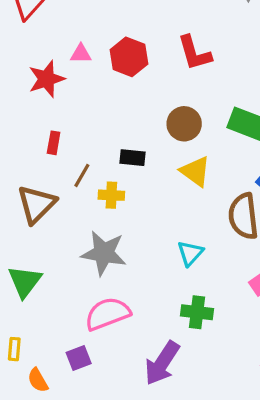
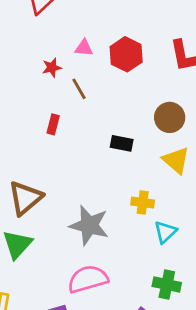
red star: (46, 79) -> (52, 68), size x0.6
brown line: (82, 175) -> (79, 89), moved, turned -65
yellow cross: (111, 195) -> (143, 202), moved
brown triangle: (36, 204) -> (25, 198), moved

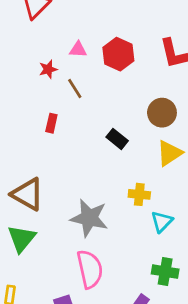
black rectangle: (122, 143) -> (117, 139), turned 30
yellow triangle: (176, 160) -> (169, 153), turned 48
brown triangle: (25, 198) -> (28, 194), turned -48
pink semicircle: (88, 279) -> (90, 269), turned 96

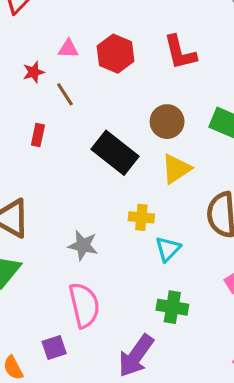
black rectangle: (117, 139) -> (115, 153), size x1.8
gray star: (89, 218) -> (83, 245), size x0.7

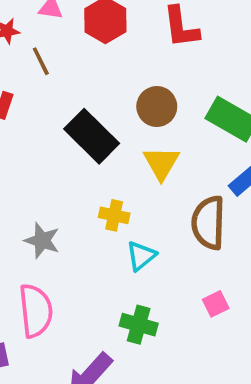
yellow triangle: (176, 169) -> (161, 163), turned -32

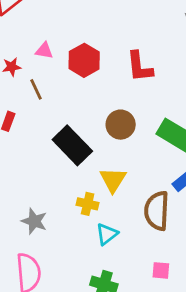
yellow triangle: (161, 163) -> (113, 180), moved
pink square: (216, 304) -> (161, 270), turned 30

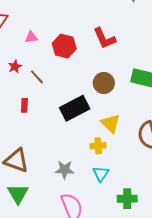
pink triangle: (44, 51) -> (31, 37), moved
black rectangle: (72, 145) -> (75, 108), turned -56
cyan triangle: (107, 234) -> (101, 174), moved

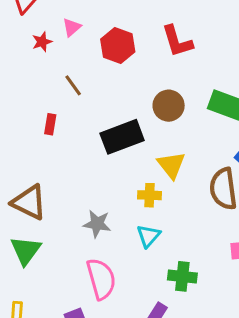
pink triangle: (31, 37) -> (72, 27), turned -40
red star: (15, 66) -> (42, 42), moved

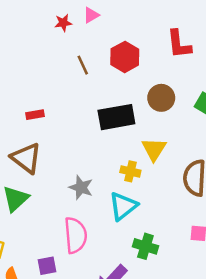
red hexagon: (118, 45) -> (125, 57), moved
red rectangle: (50, 124) -> (35, 115), moved, turned 60
cyan triangle: (149, 236) -> (123, 206), size x1.4

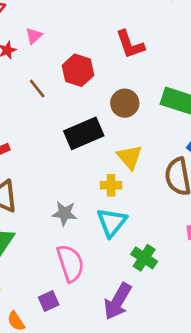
green cross: (145, 246) -> (144, 258), turned 30

